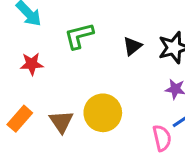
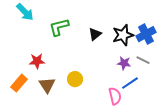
red star: (32, 64) -> (37, 61), moved
yellow circle: (103, 113) -> (75, 79), size x0.6

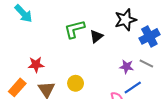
green L-shape: (59, 27) -> (74, 29), moved
black star: (123, 35) -> (125, 20), moved

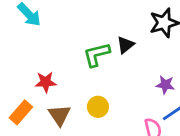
green L-shape: (74, 29) -> (97, 55), moved

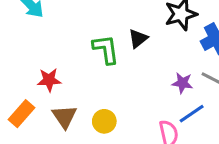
green L-shape: (97, 55) -> (106, 49), turned 96
yellow circle: (98, 107) -> (104, 121), moved

